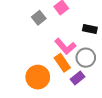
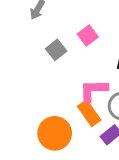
pink L-shape: (65, 46) -> (94, 90), turned 130

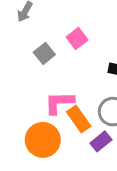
pink L-shape: (94, 90) -> (59, 103), moved

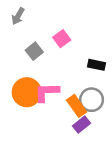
orange rectangle: (79, 119) -> (77, 106), moved
orange circle: (43, 140) -> (27, 92), moved

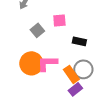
pink square: (62, 39) -> (59, 20), turned 32
black rectangle: (97, 65) -> (79, 41), moved

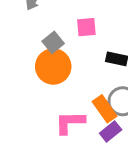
orange circle: (31, 63) -> (53, 67), moved
pink L-shape: (47, 63) -> (70, 122), moved

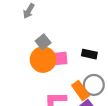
pink square: (86, 27) -> (61, 58), moved

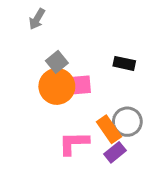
black rectangle: (89, 54) -> (124, 63), moved

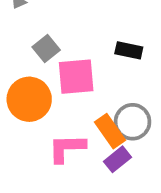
pink square: (81, 85) -> (76, 77), size x1.5
orange circle: (57, 86) -> (29, 99), moved

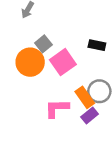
pink square: (76, 77) -> (63, 62), turned -30
orange circle: (29, 99) -> (30, 62), moved

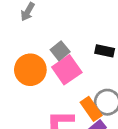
gray square: (43, 44) -> (60, 51), moved

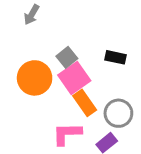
orange rectangle: (91, 109) -> (85, 103), moved

